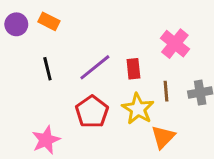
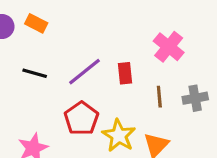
black line: (47, 69) -> (35, 73), turned -60
yellow star: (138, 109) -> (119, 136), moved

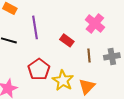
purple line: (85, 72) -> (35, 27), moved, turned -60
red rectangle: (125, 73) -> (67, 40), turned -48

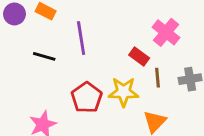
red rectangle: (67, 40) -> (139, 56), moved
yellow star: (63, 80) -> (124, 92), moved, turned -30

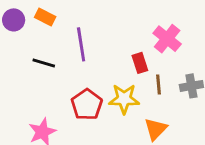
red rectangle: (139, 56) -> (140, 63), turned 36

